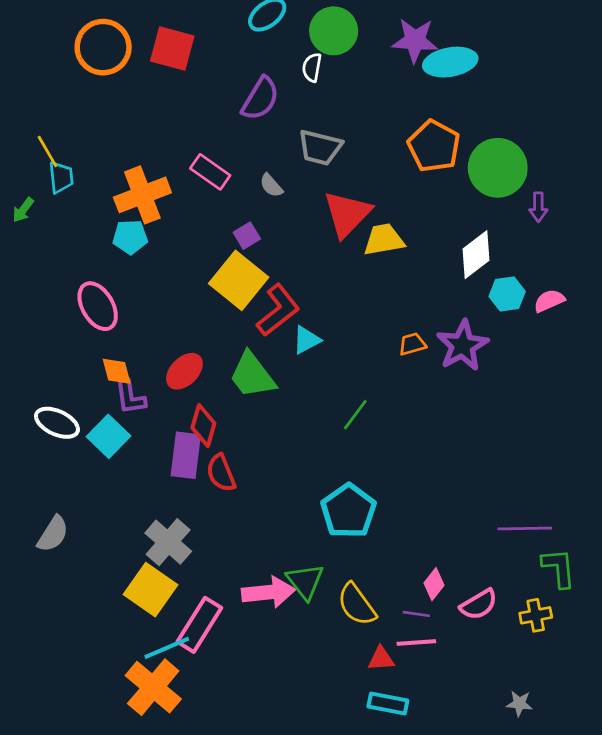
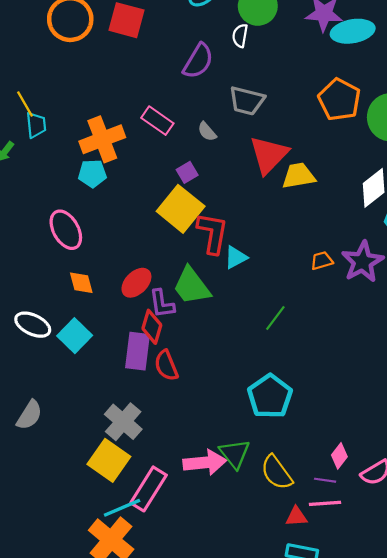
red L-shape: (278, 310) -> (213, 233), turned -42
purple L-shape: (130, 397) -> (162, 304), moved

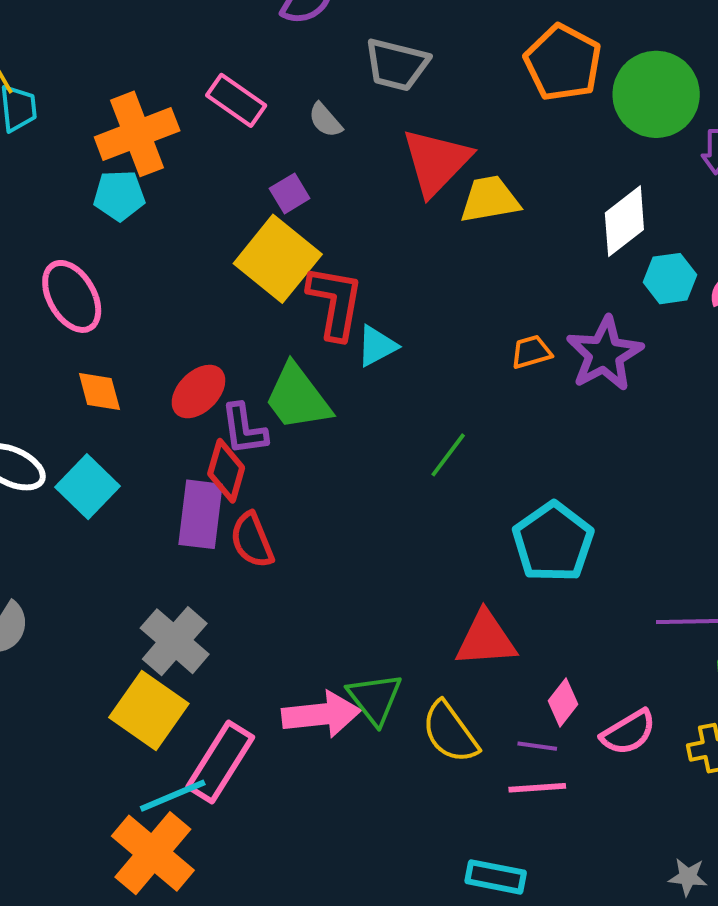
cyan pentagon: (270, 396) -> (553, 542), moved
red triangle: (296, 517) -> (486, 639), moved, size x1.6

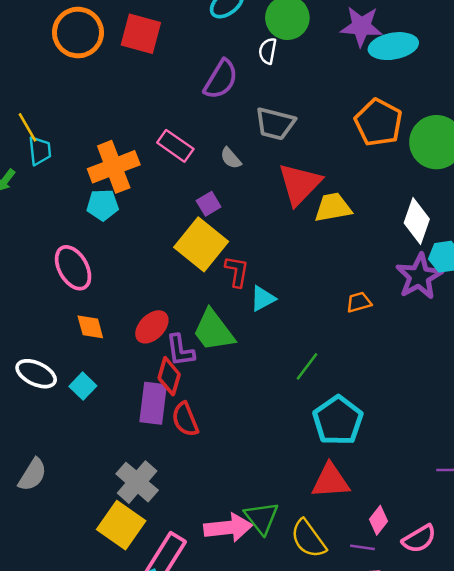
white diamond: (624, 221) -> (417, 221), turned -33
red L-shape: (335, 302) -> (237, 271), size x0.7
purple star: (605, 354) -> (419, 276), moved
cyan square: (88, 487) -> (83, 386), size x0.7
cyan pentagon: (553, 542) -> (338, 421), moved

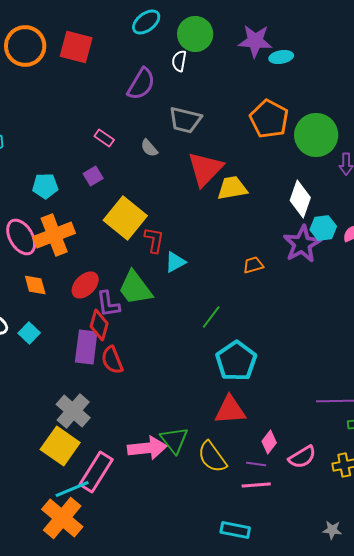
cyan ellipse: (393, 46) -> (281, 57), size x0.6
pink rectangle: (175, 146) -> (104, 138), size x0.7
orange cross: (114, 167) -> (54, 235), moved
purple square: (209, 204) -> (93, 176), moved

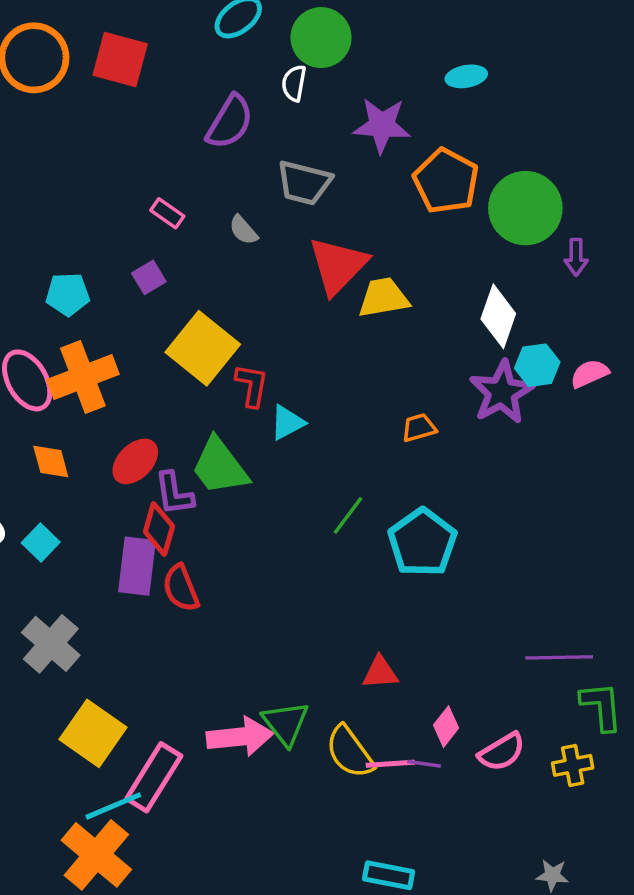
purple star: (255, 41) -> (382, 125), moved
cyan pentagon: (236, 361) -> (422, 543), moved
red triangle: (230, 410) -> (380, 673), size x0.7
gray cross: (73, 411) -> (51, 644), moved
pink line: (256, 485) -> (390, 764), moved

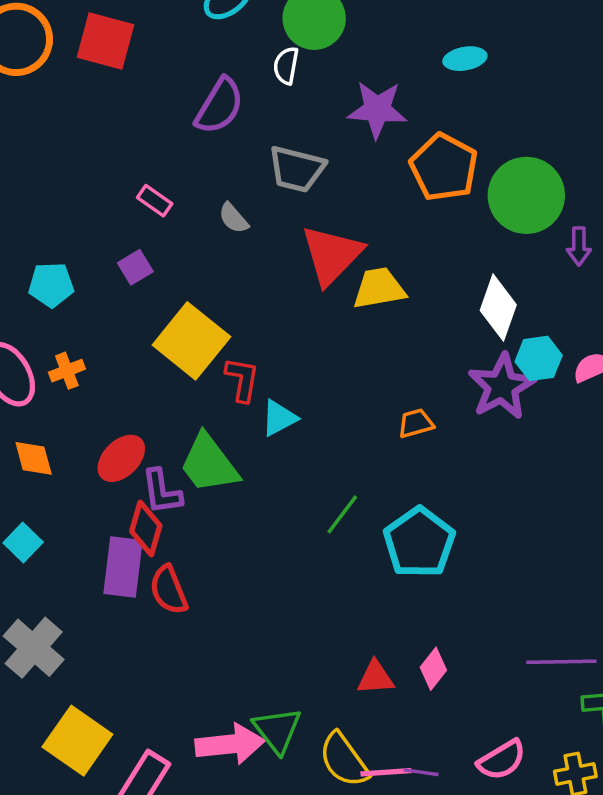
orange cross: (83, 377) -> (67, 371), size x0.5
pink diamond: (446, 727) -> (433, 669), moved

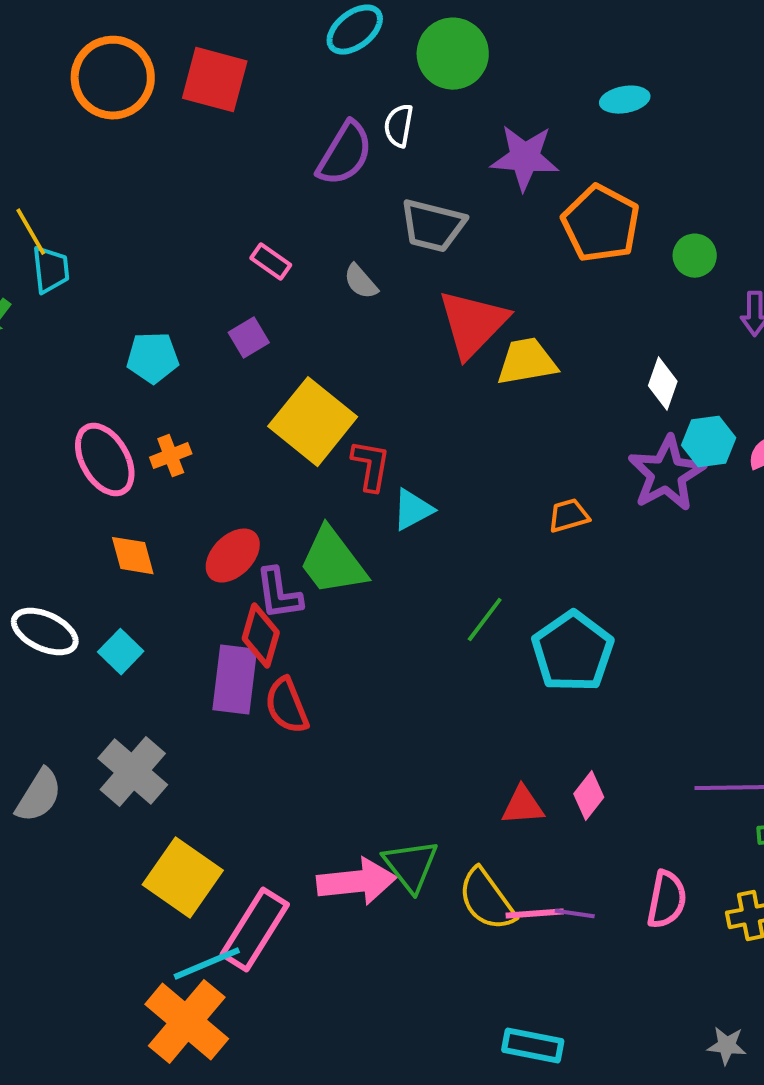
white semicircle: (286, 66) -> (399, 126), moved
green circle: (526, 195) -> (695, 256), size x0.5
white diamond: (498, 308) -> (663, 384), size x0.7
pink semicircle: (502, 760) -> (667, 900), turned -48

